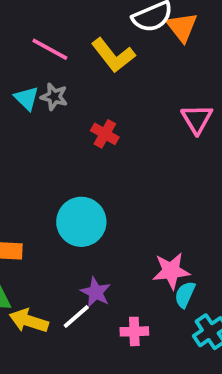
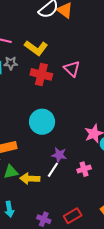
yellow L-shape: (113, 55) -> (36, 48), moved
pink triangle: (197, 119) -> (72, 69), moved
red cross: (105, 134) -> (41, 74), size x1.5

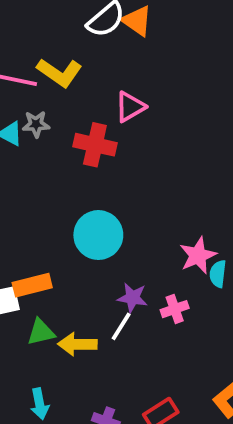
yellow L-shape: (36, 48) -> (59, 73), moved
pink triangle: (72, 69) -> (130, 107), moved, turned 48
pink cross: (84, 169) -> (175, 309), moved

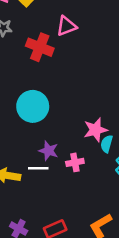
white line: (121, 326) -> (38, 168), turned 48

